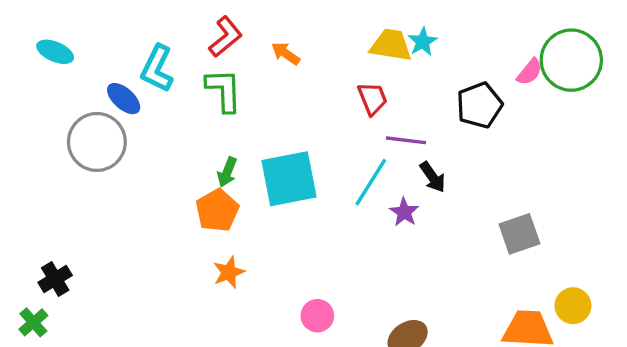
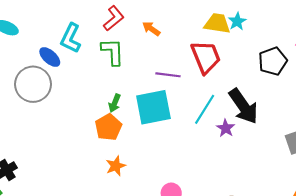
red trapezoid: (372, 99) -> (206, 57), size x1.6
purple line: (406, 140) -> (168, 75), moved
black arrow: (433, 177) -> (243, 106), size x1.8

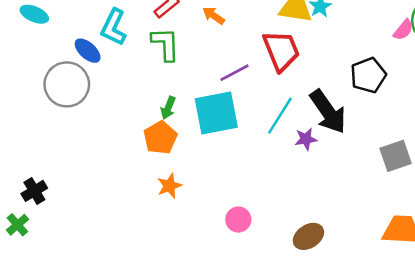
black pentagon: (273, 61) -> (368, 75), moved
purple line: (168, 75) -> (234, 73), turned -35
purple star: (226, 128) -> (306, 139), turned 30

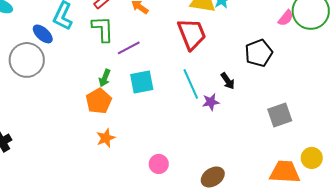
purple line: (234, 73) -> (129, 48), moved
black arrow: (328, 112) -> (228, 81), size x0.5
cyan square: (216, 113) -> (142, 82), size x0.7
cyan line: (280, 116) -> (191, 84), turned -56

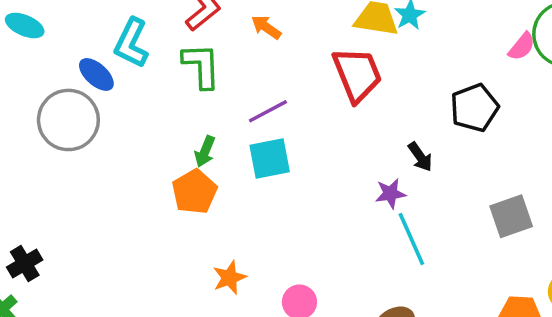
purple line: (129, 48) -> (268, 111), moved
cyan line: (191, 84) -> (411, 239), moved
orange star: (106, 138) -> (229, 278), moved

